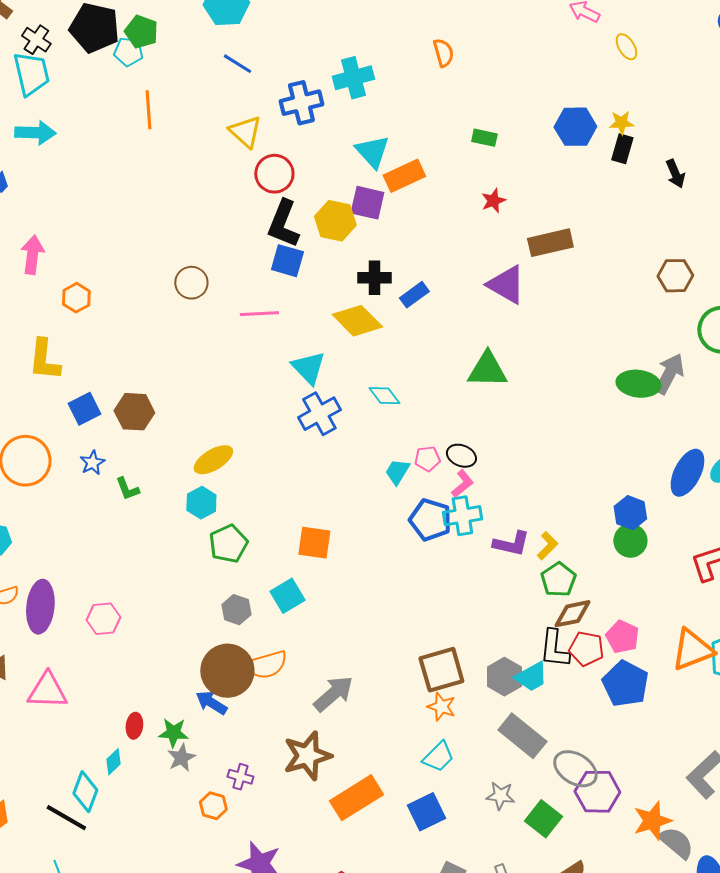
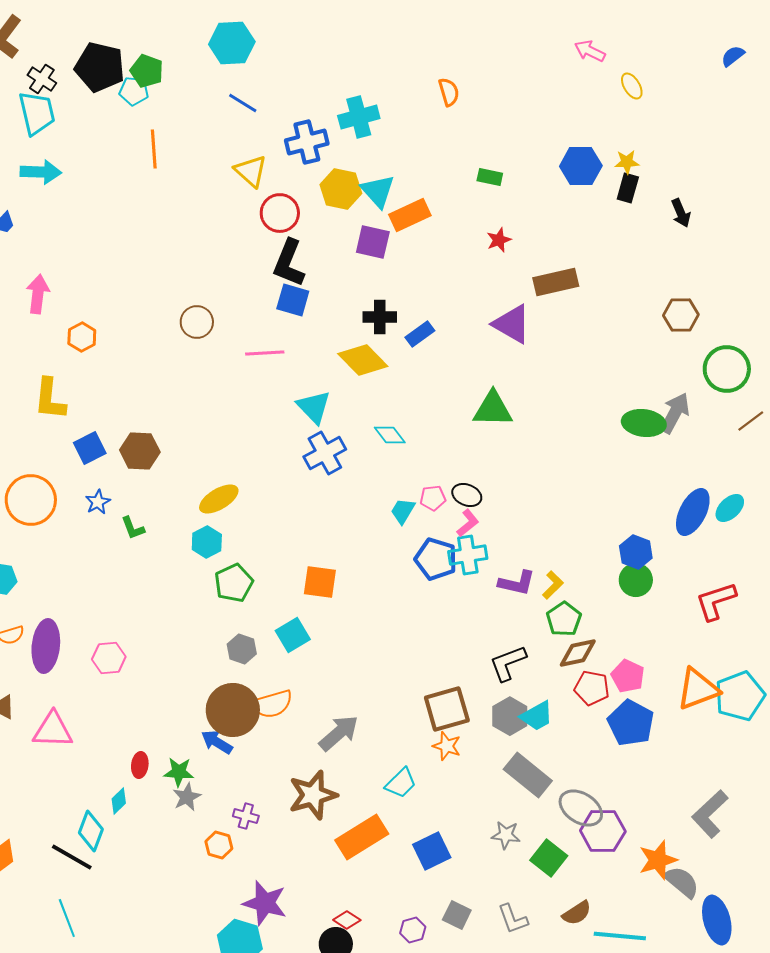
yellow hexagon: (335, 221) -> (341, 189), moved
black L-shape: (554, 649) -> (508, 663), moved, turned 63
cyan trapezoid: (438, 757) -> (401, 783), moved

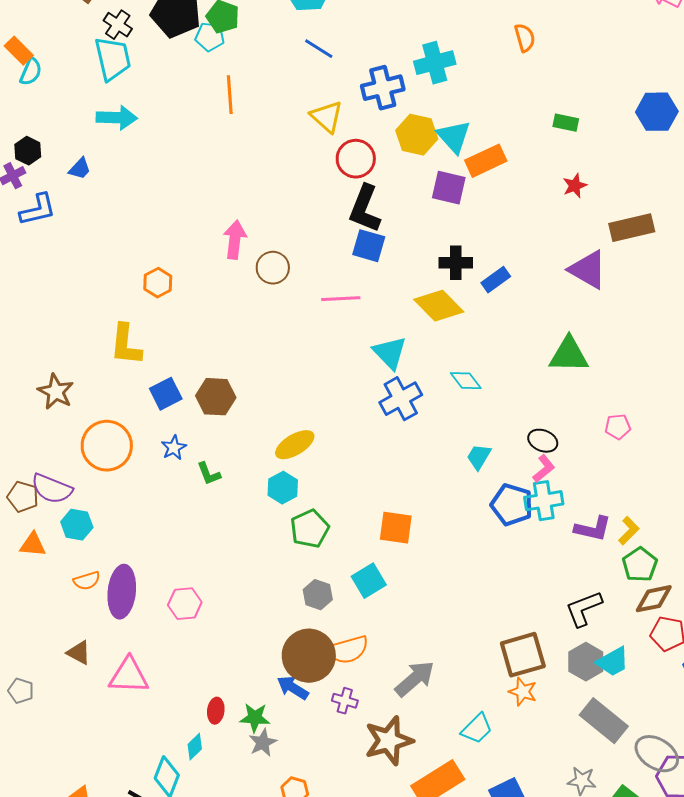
pink arrow: (38, 294) -> (235, 240), moved
pink pentagon: (433, 498) -> (618, 427), moved
purple cross: (246, 816) -> (345, 701), moved

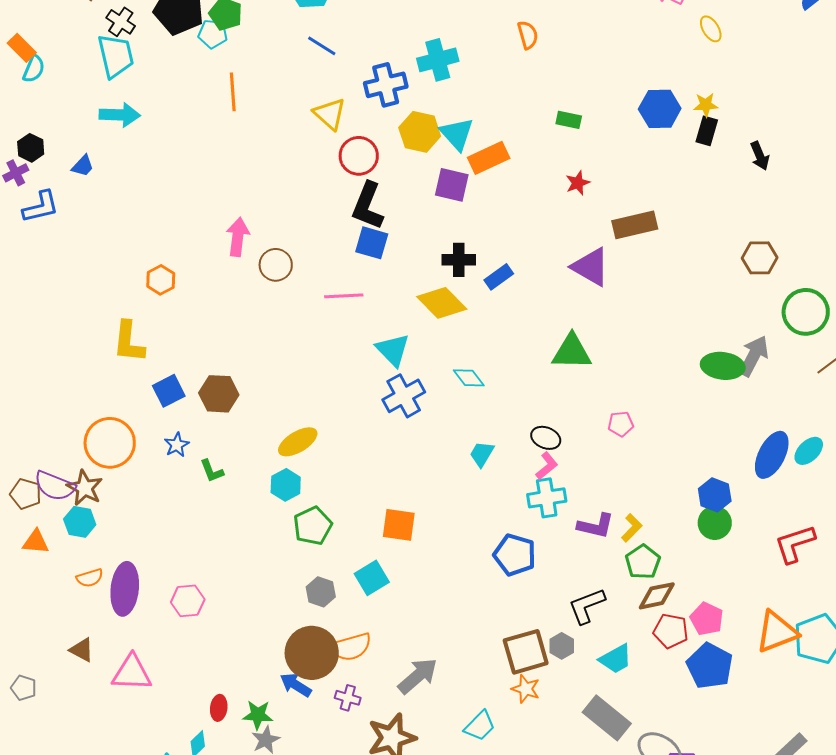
brown star: (56, 392) -> (85, 488), moved
blue pentagon: (512, 505) -> (515, 555), moved
gray hexagon: (586, 662) -> (562, 646), moved, size x0.7

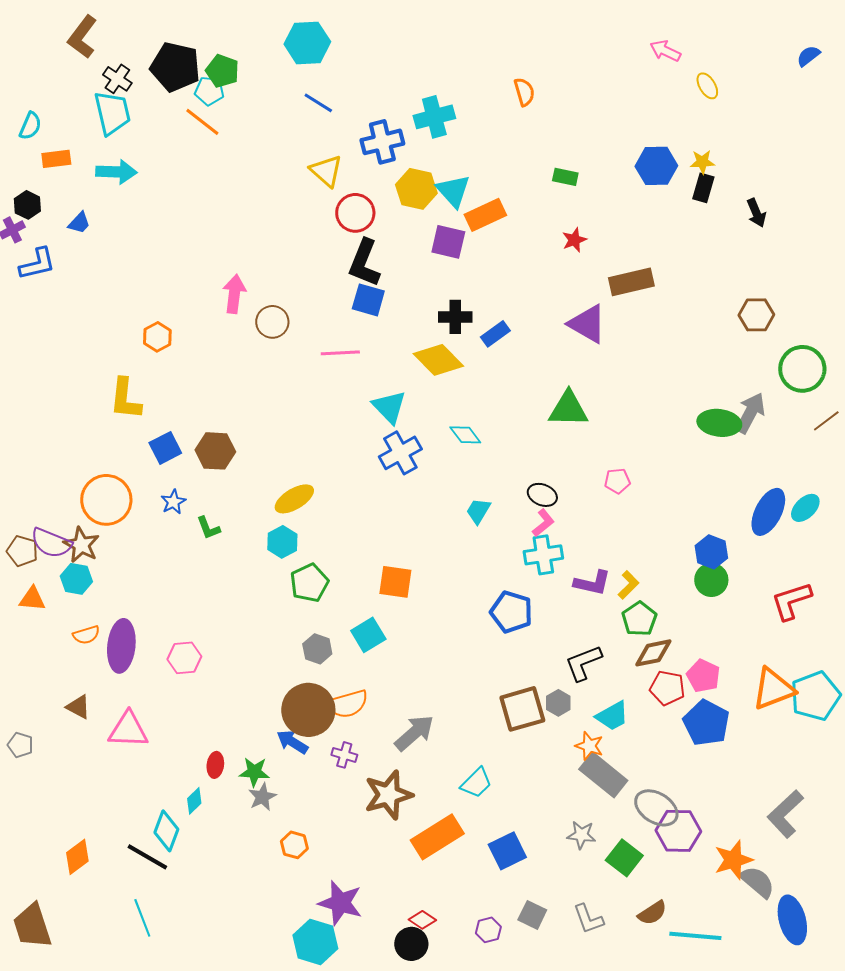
orange rectangle: (22, 48) -> (56, 159), moved, turned -52
orange line: (233, 92) -> (202, 122), moved, turned -48
orange star: (526, 689) -> (589, 746), moved

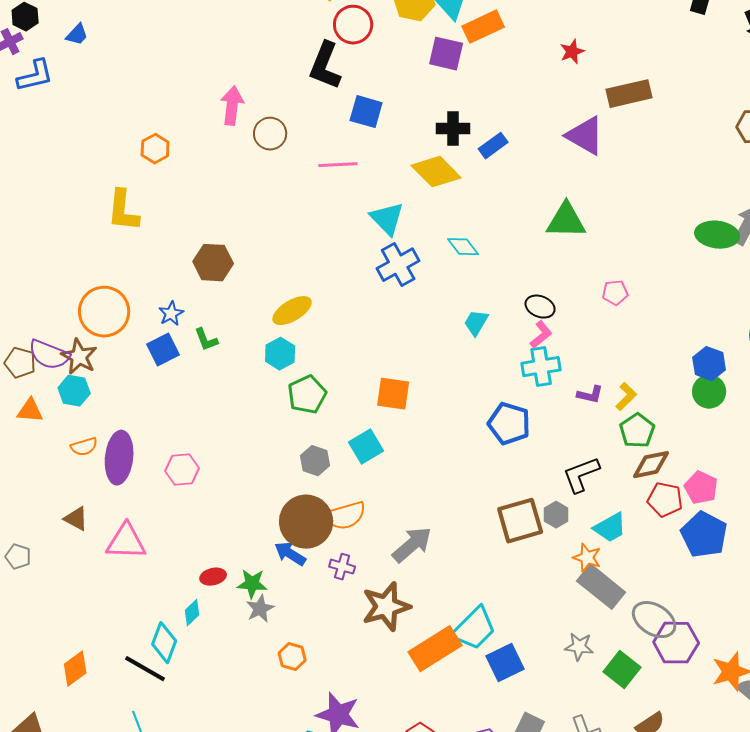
black L-shape: (364, 263) -> (325, 66), moved
blue square: (165, 448) -> (163, 350), moved
purple L-shape: (592, 583) -> (590, 395), size x0.7
red ellipse: (215, 765) -> (213, 577), turned 70
cyan trapezoid: (476, 783) -> (474, 629), moved, size x1.4

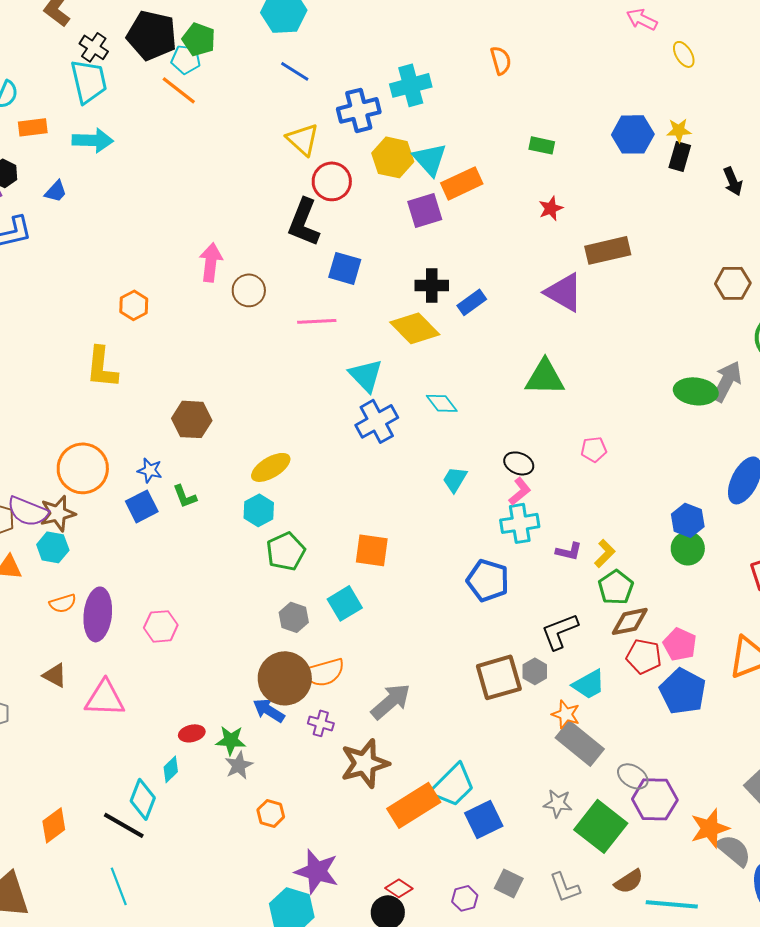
purple square: (446, 54) -> (425, 210), turned -30
blue star: (171, 314) -> (150, 470), turned -30
brown star: (79, 357) -> (58, 513), turned 30
gray ellipse: (654, 620) -> (633, 776), size x0.7
green square: (622, 670) -> (601, 826), size x1.4

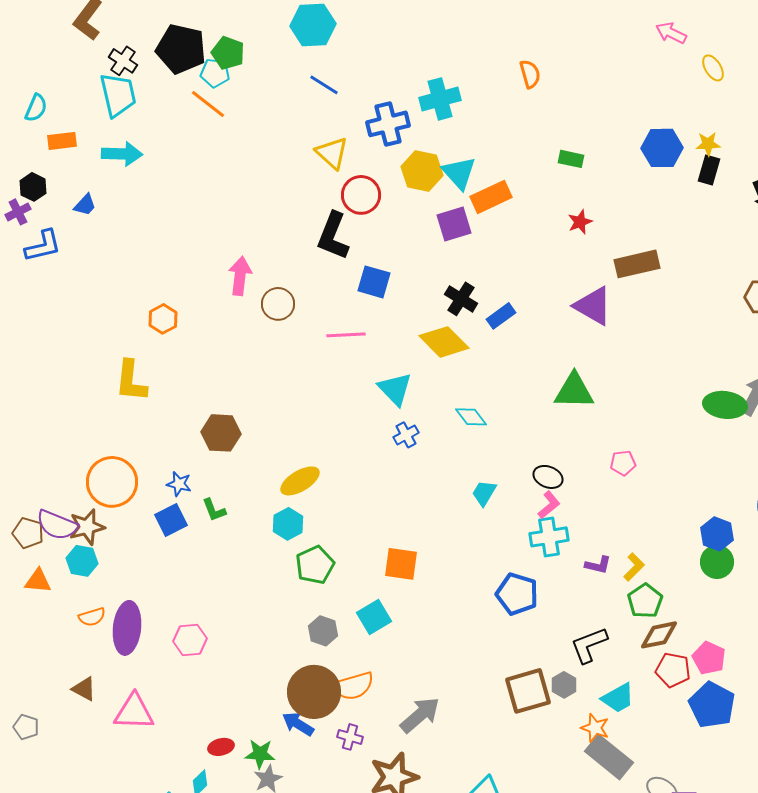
black cross: (432, 285) -> (461, 299), turned 32
blue cross: (377, 421) -> (406, 435), size x0.6

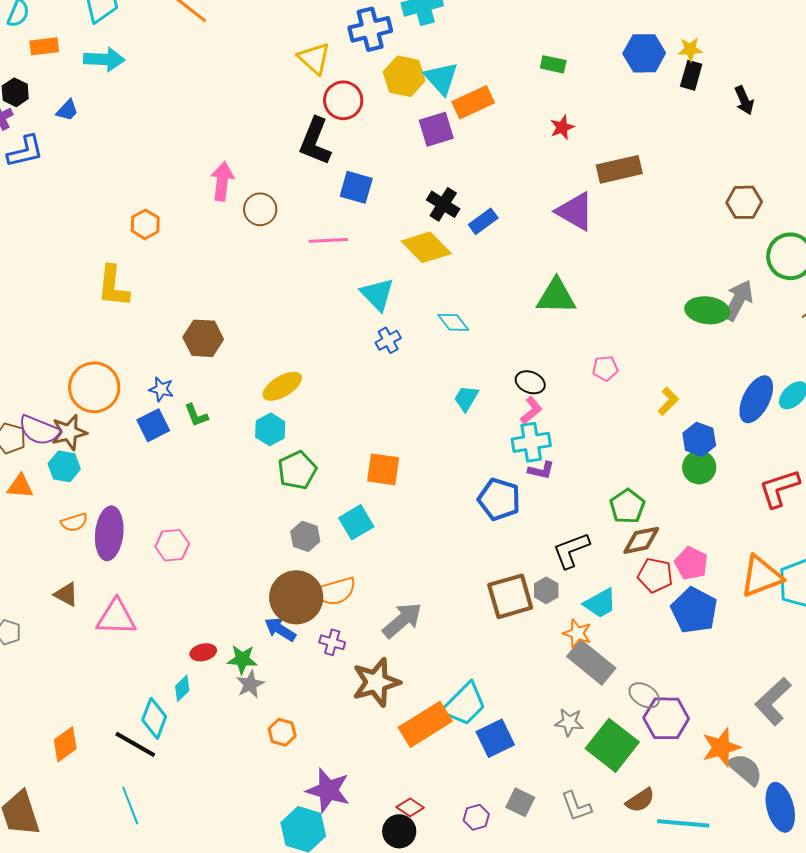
purple L-shape: (598, 565) -> (541, 470), moved
yellow L-shape: (634, 567) -> (668, 401), moved

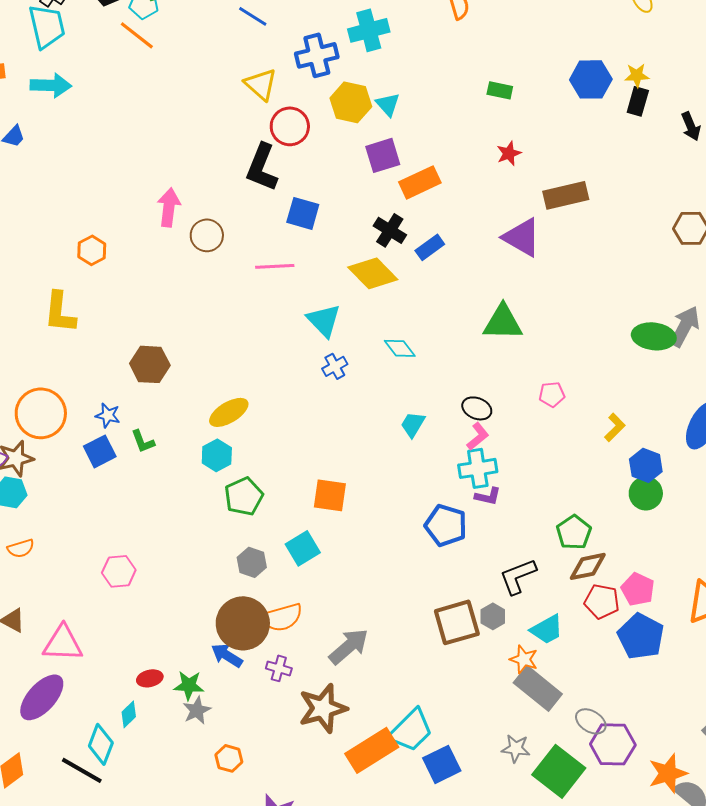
cyan triangle: (441, 78) -> (388, 104), size x0.7
orange rectangle: (473, 102) -> (420, 182), moved
purple ellipse: (109, 533) -> (42, 697), moved, turned 36

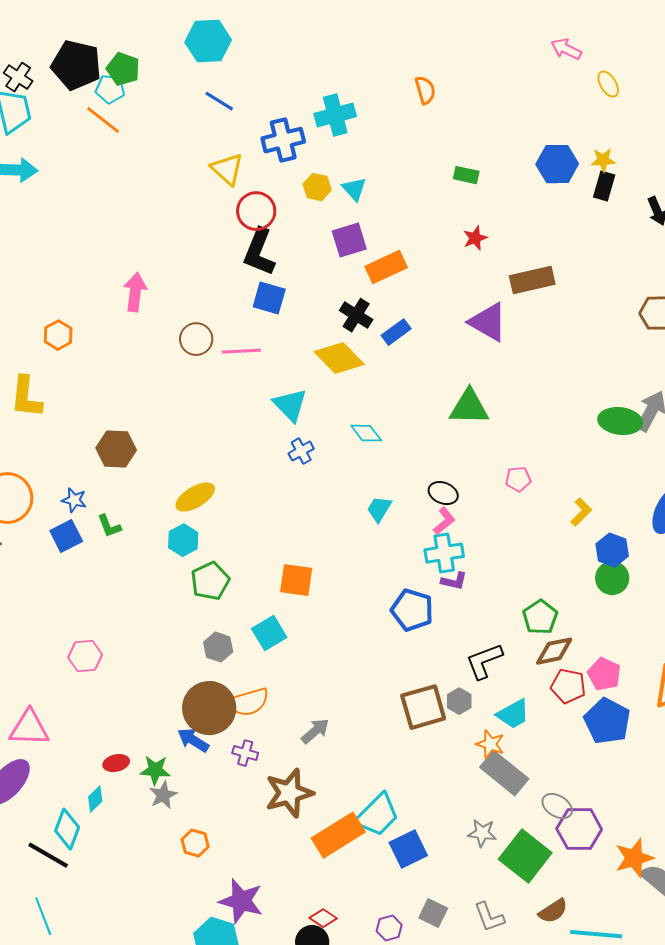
yellow hexagon: (351, 102) -> (317, 187), size x0.7
black L-shape: (262, 167) -> (259, 252), moved
brown circle: (207, 235) -> (196, 339), moved
gray arrow: (349, 646) -> (315, 731), size x0.7

